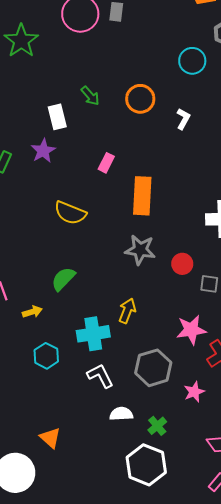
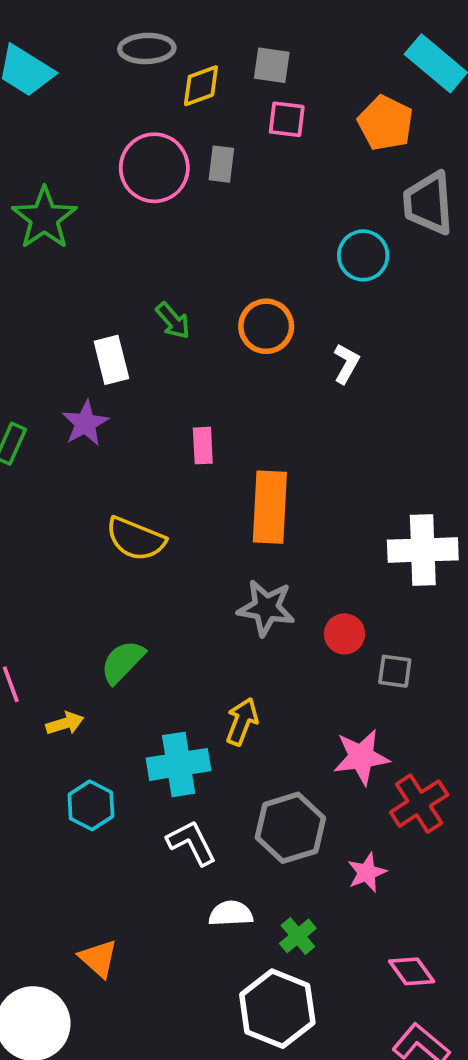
pink rectangle: (106, 163) -> (203, 446), turned -30

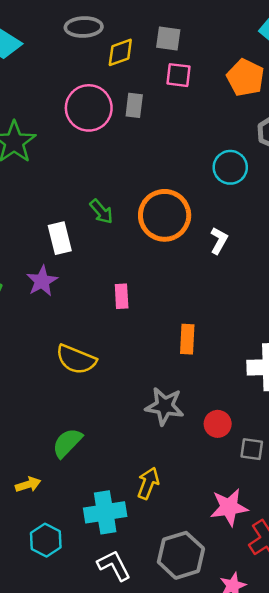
orange circle: (266, 326) -> (165, 215), size x1.4
orange rectangle: (270, 507) -> (187, 339), moved, size x0.6

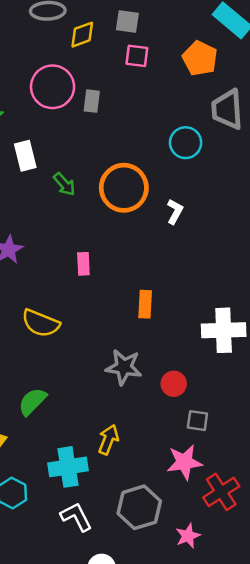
gray rectangle: (134, 105) -> (92, 101), moved
white rectangle: (60, 238) -> (25, 156), moved
gray square: (252, 449) -> (197, 421), moved

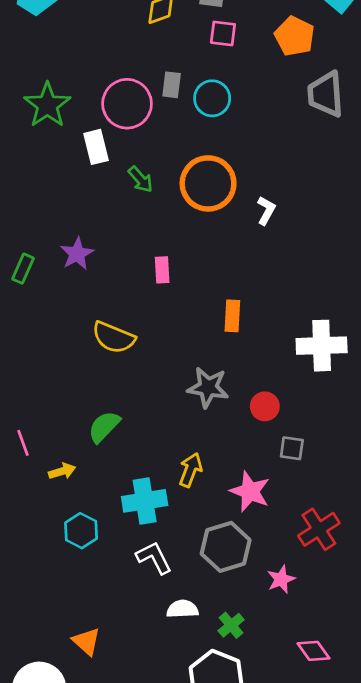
pink circle: (53, 87) -> (127, 104), moved
cyan circle: (186, 143) -> (212, 98), moved
pink star: (184, 462) -> (250, 491), moved, turned 30

